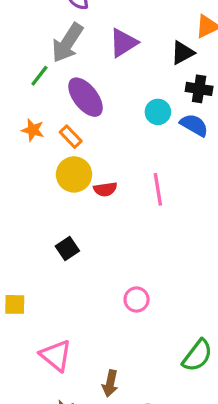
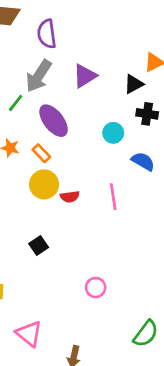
blue semicircle: (194, 125) -> (143, 161), moved

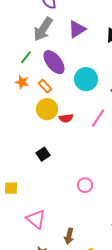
green line: (16, 103) -> (26, 57), moved
cyan circle: (113, 133) -> (86, 79), moved, size x1.5
pink line: (113, 197) -> (98, 118), turned 42

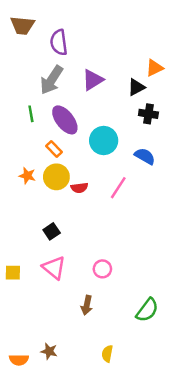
green line: (26, 57) -> (31, 114), turned -48
orange star: (22, 82) -> (27, 176), moved
pink triangle: (36, 219) -> (54, 268), moved
brown arrow: (69, 236) -> (87, 305), moved

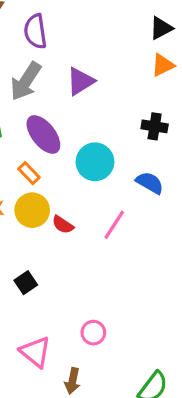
black triangle: (136, 87) -> (161, 28), moved
red semicircle: (79, 188) -> (63, 225), turned 42
pink triangle: (54, 268) -> (35, 352), moved

